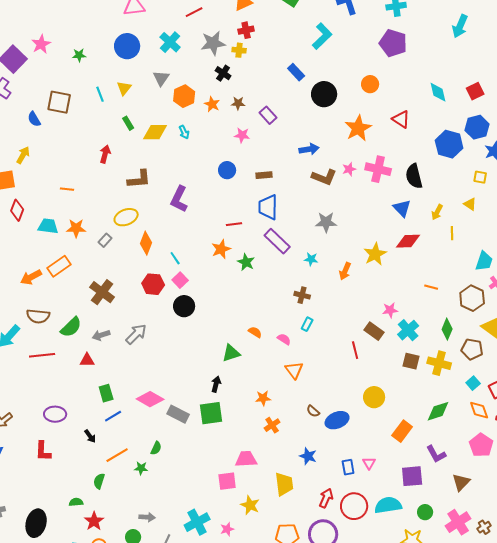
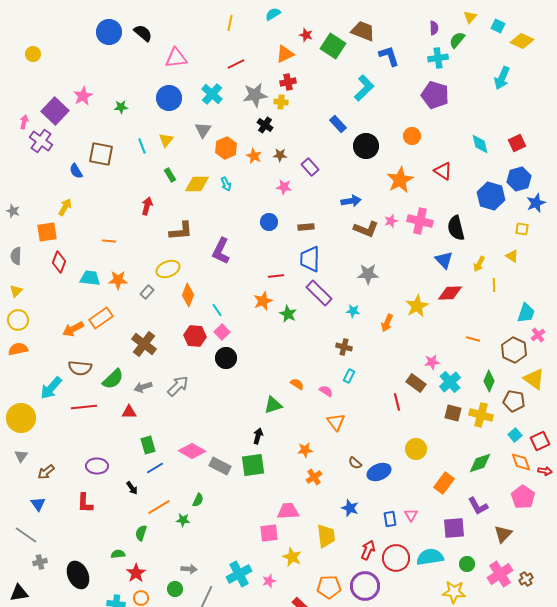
black ellipse: (36, 523) -> (78, 575), turned -40

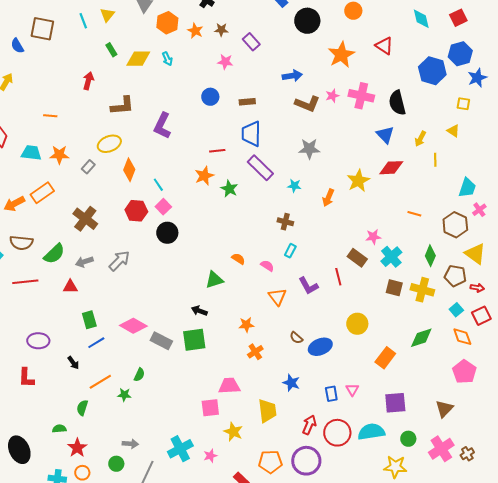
black arrow: (258, 436) -> (199, 311), turned -84
red arrow: (545, 471) -> (477, 288), moved
purple L-shape: (478, 506) -> (308, 286), moved

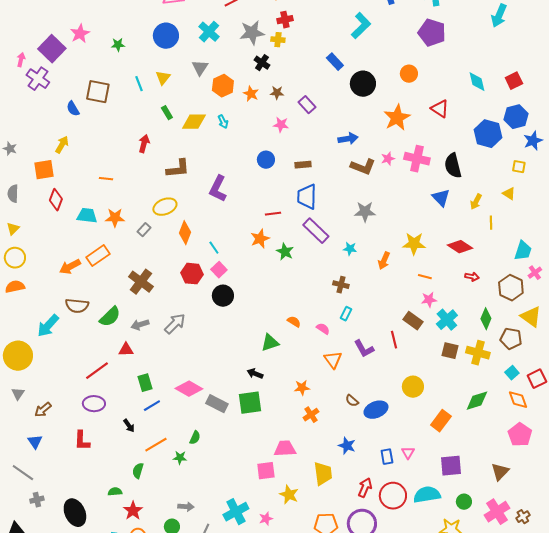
red diamond: (391, 168) -> (460, 247), moved, turned 35
yellow star: (358, 181) -> (414, 244), turned 30
orange line: (414, 214) -> (425, 277), moved
red line: (25, 282) -> (97, 371), moved, turned -30
red arrow: (477, 288) -> (472, 277), moved

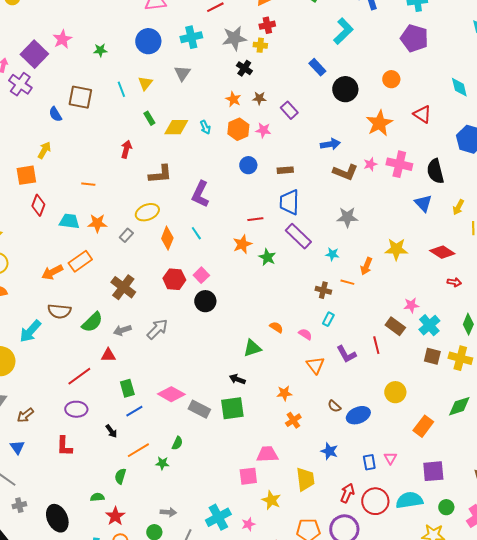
cyan cross: (209, 32) -> (191, 37), turned 35
orange hexagon: (223, 86) -> (238, 129), moved
cyan line: (214, 248) -> (196, 233), moved
orange line: (425, 277) -> (347, 282), moved

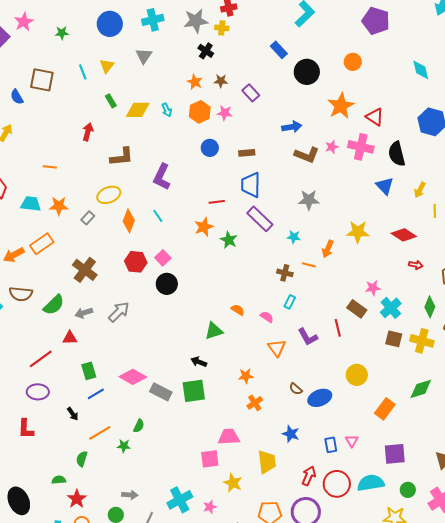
red triangle: (422, 114) -> (375, 117), moved

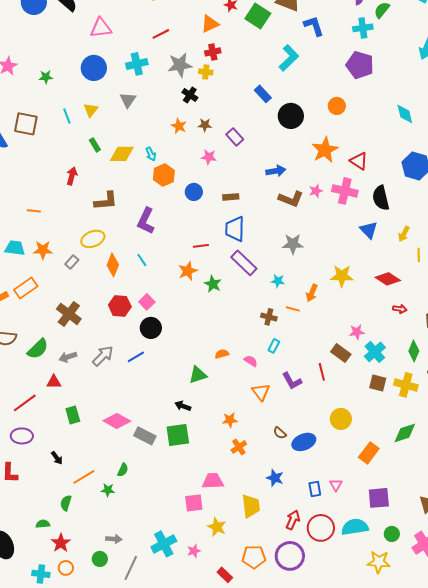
orange hexagon: (200, 112) -> (164, 175), moved
orange semicircle: (238, 310) -> (222, 354), turned -48
blue line: (96, 394) -> (136, 357), moved

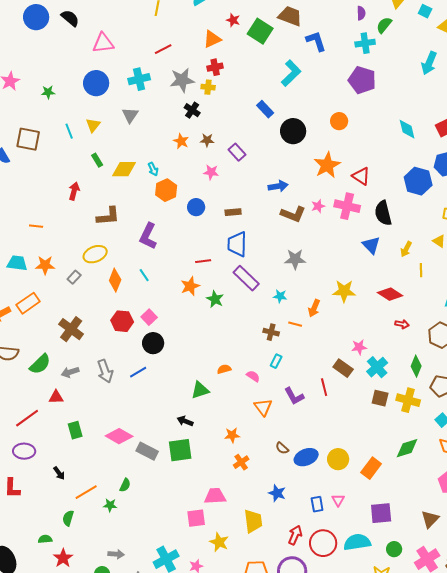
gray arrow: (103, 356) -> (105, 371), turned 115
yellow circle: (341, 419) -> (338, 459), moved

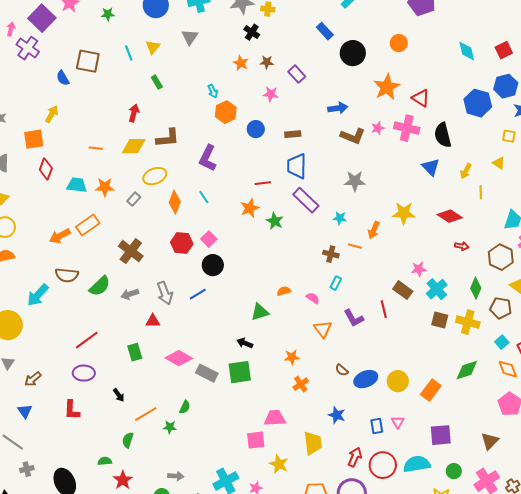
yellow diamond: (124, 169) -> (134, 146), moved
red triangle: (56, 397) -> (153, 321), moved

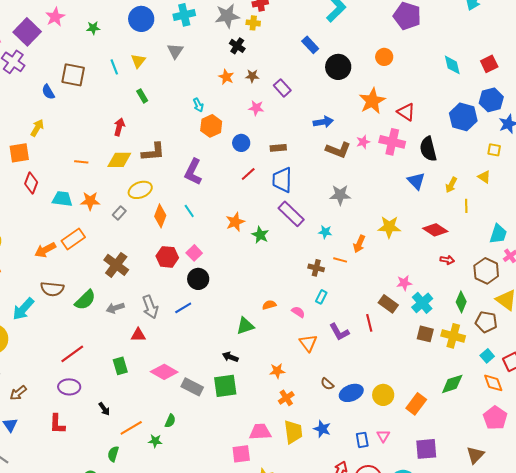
red line: (263, 183) -> (248, 174), moved, turned -35
yellow trapezoid: (313, 443) -> (293, 432), moved

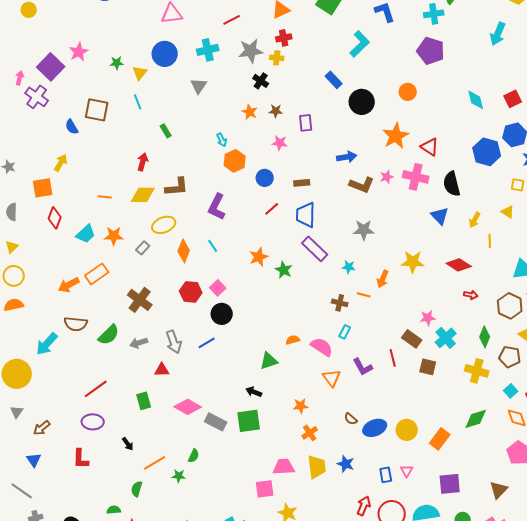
yellow triangle: (138, 61) -> (140, 73), moved
purple rectangle: (282, 88) -> (306, 123), turned 36
cyan trapezoid: (62, 199) -> (86, 234), turned 130
pink semicircle: (298, 312) -> (322, 347), size x1.6
brown square: (425, 334) -> (428, 367), moved

